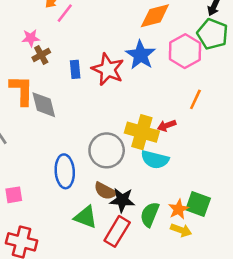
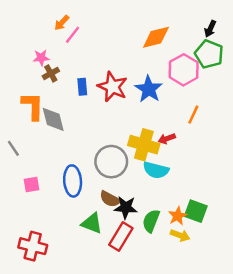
blue star: (141, 55) -> (149, 89), moved
pink square: (14, 195) -> (32, 185), moved

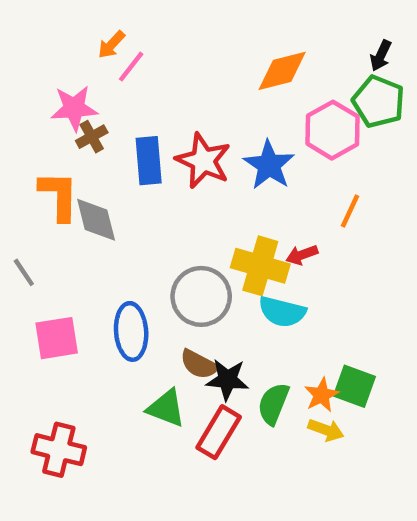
pink star: (41, 58) -> (74, 108), size x1.5
blue rectangle: (82, 87) -> (149, 161), size x1.5
pink square: (32, 185) -> (57, 338), size x1.5

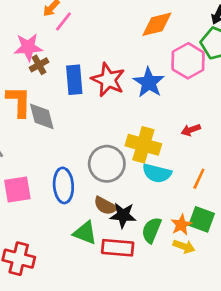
orange line: (350, 211) -> (199, 179), moved
red arrow: (302, 255) -> (191, 130), moved
red rectangle: (219, 432) -> (118, 248), turned 64

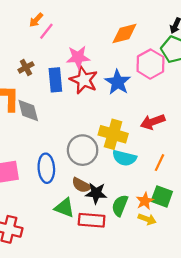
pink star: (28, 47) -> (78, 57), moved
red arrow: (191, 130) -> (153, 122), size x1.5

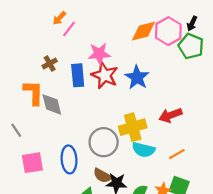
pink hexagon: (150, 64) -> (168, 31), moved
yellow cross: (113, 134) -> (133, 127), turned -32
orange line: (159, 163) -> (177, 154), turned 35

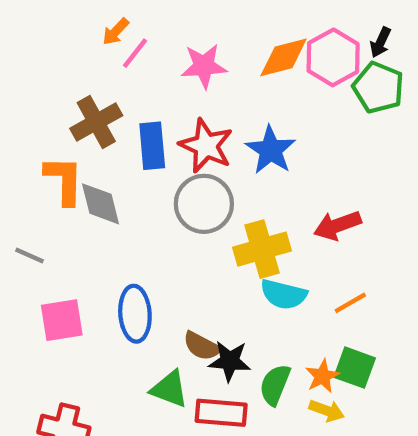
pink star: (99, 54) -> (204, 66), moved
brown cross: (50, 63) -> (96, 122), size x1.6
gray line: (16, 130) -> (29, 256), turned -32
gray circle: (104, 142) -> (204, 204), moved

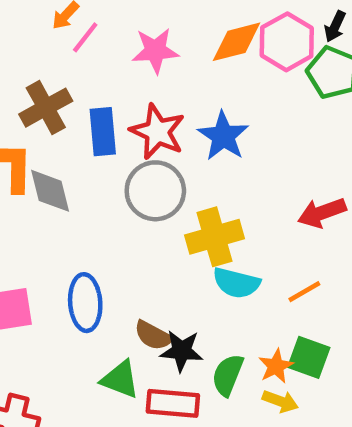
red arrow: (337, 225) -> (322, 213), moved

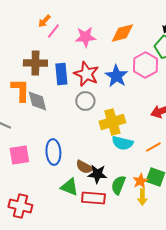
pink hexagon: (287, 42) -> (145, 65), moved
brown cross: (46, 108) -> (35, 63), turned 30
gray circle: (155, 191) -> (85, 101), size x0.7
yellow arrow: (280, 401) -> (142, 197), turned 70

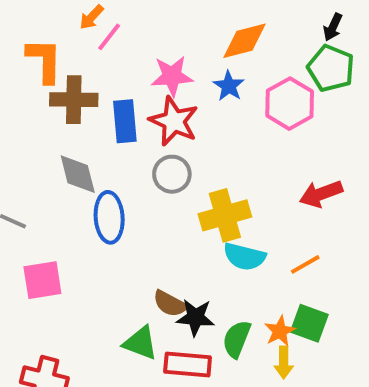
pink star: (85, 37) -> (172, 76), moved
blue star: (116, 76) -> (229, 86), moved, size x0.7
orange L-shape: (20, 90) -> (44, 60), moved
blue ellipse: (53, 152) -> (109, 217), moved

